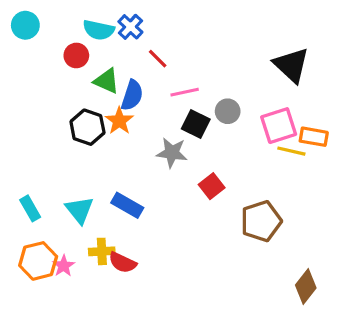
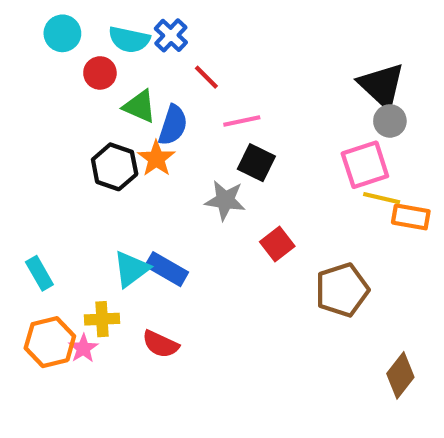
cyan circle: (25, 25) -> (62, 33), moved
gray circle: (228, 111) -> (390, 121), moved
orange rectangle: (314, 137) -> (411, 217), moved
cyan triangle: (79, 210) -> (131, 269), moved, turned 32
yellow cross: (102, 251) -> (102, 319), moved

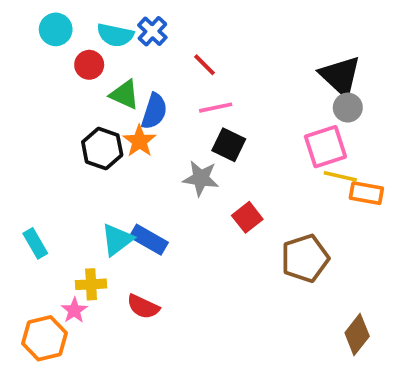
red line: (206, 77) -> (205, 65), moved
orange hexagon: (50, 342) -> (45, 338), moved

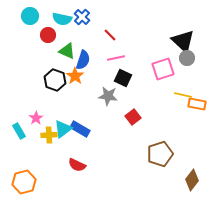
pink square: (325, 147) -> (163, 69), moved
brown pentagon: (305, 258) -> (160, 154), moved
yellow cross: (91, 284) -> (49, 135), moved
pink star: (74, 310) -> (36, 118), moved

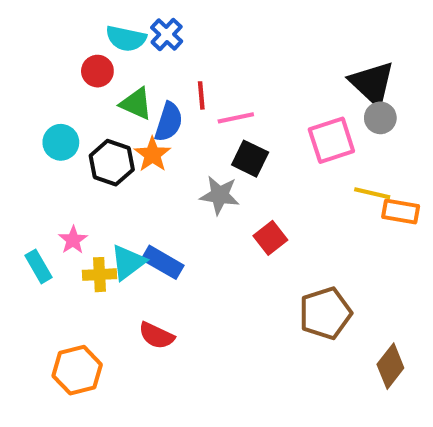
cyan circle: (30, 16) -> (61, 142), moved
red line: (110, 35) -> (201, 95), moved, turned 40
orange hexagon: (24, 182) -> (77, 370), moved

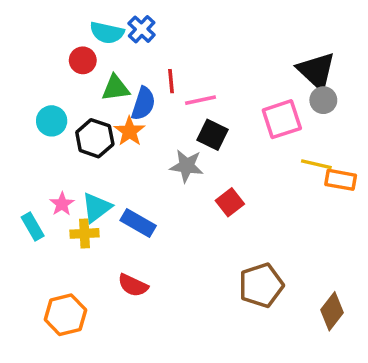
green triangle: (136, 104) -> (116, 88), turned -32
cyan triangle: (128, 262) -> (97, 207), moved
brown pentagon: (325, 313) -> (261, 285), moved

